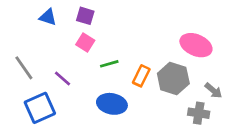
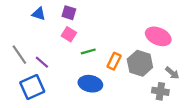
purple line: (63, 78) -> (42, 62), moved

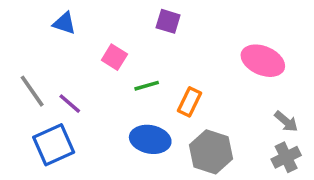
purple square: (69, 13) -> (168, 21), moved
gray hexagon: (140, 63) -> (211, 152), moved
gray cross: (160, 91) -> (286, 157), moved, turned -35

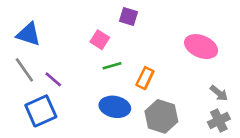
blue triangle: (64, 23) -> (29, 34), moved, size x1.4
pink square: (114, 57) -> (100, 40), moved

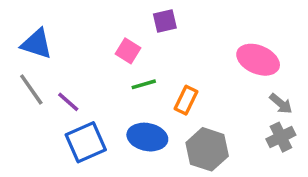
purple square: (128, 16) -> (165, 21), turned -30
gray arrow: (219, 93) -> (281, 104), moved
blue square: (41, 111) -> (86, 142), moved
gray cross: (219, 121) -> (281, 137), moved

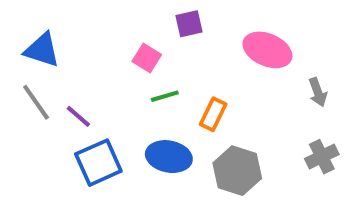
pink ellipse: (258, 60) -> (267, 50), moved
gray arrow: (281, 104) -> (318, 92), moved, turned 30

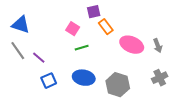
pink ellipse: (267, 50) -> (132, 45), moved
orange rectangle: (213, 114) -> (106, 27), moved, turned -63
blue square: (98, 163) -> (49, 81), size x0.7

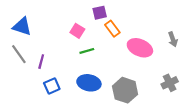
gray arrow: (158, 46) -> (173, 39), moved
purple line: (39, 58) -> (41, 62), turned 64

